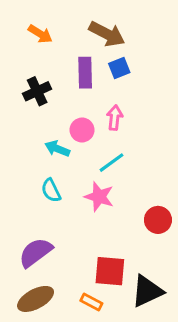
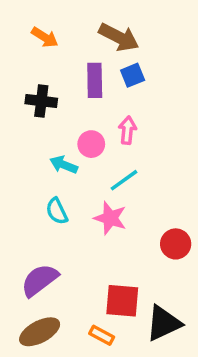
black cross: (37, 91) -> (41, 101), turned 32

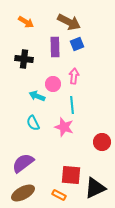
cyan line: (124, 180) -> (72, 105), turned -60

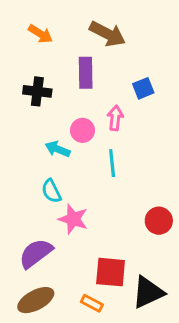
blue square: (77, 44) -> (143, 88), moved
pink star: (64, 127) -> (73, 219), moved

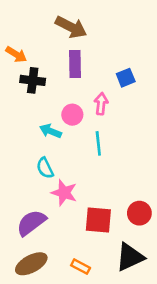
orange arrow: (40, 34) -> (16, 54), moved
brown arrow: (107, 34) -> (71, 27), moved
red circle: (159, 221) -> (139, 213), moved
red square: (111, 272) -> (98, 220), moved

